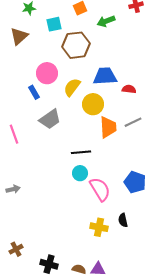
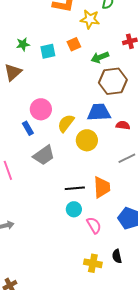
cyan square: (54, 24) -> (48, 51), moved
brown hexagon: (76, 45) -> (113, 81), moved
orange trapezoid: (108, 127) -> (102, 187), moved
pink semicircle: (100, 189) -> (94, 225), size x0.7

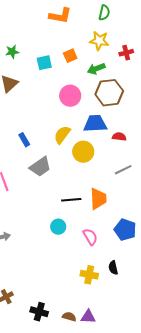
yellow star: (90, 19) -> (99, 41), moved
green star: (23, 44) -> (12, 52), moved
pink circle: (41, 109) -> (70, 96), moved
cyan circle: (74, 209) -> (58, 227), moved

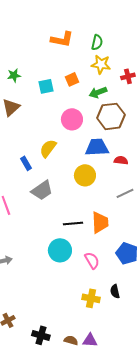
green semicircle: (104, 13) -> (97, 42), moved
yellow semicircle: (62, 135) -> (48, 148), moved
cyan circle: (58, 227) -> (60, 250), size x1.5

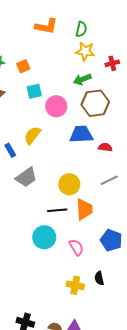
orange square: (72, 79) -> (23, 66), moved
cyan square: (46, 86) -> (34, 91), moved
yellow circle: (85, 175) -> (69, 184), moved

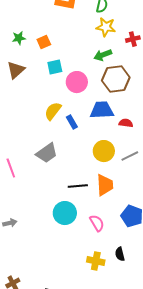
blue rectangle: (10, 150) -> (72, 122), moved
yellow circle: (69, 184) -> (104, 151), moved

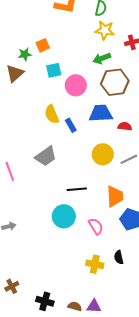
green star: (19, 38) -> (25, 54), moved
yellow semicircle: (53, 111) -> (52, 114), turned -60
orange trapezoid: (105, 185) -> (115, 196), moved

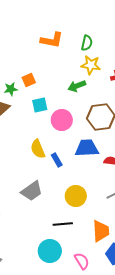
green arrow: (102, 58) -> (77, 86), moved
yellow circle: (103, 154) -> (76, 196), moved

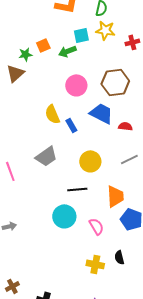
green arrow: (77, 86) -> (67, 51), moved
cyan square: (40, 105) -> (81, 35), moved
blue trapezoid: (87, 148) -> (101, 113), turned 30

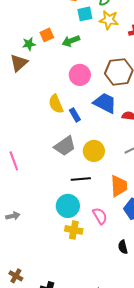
cyan square: (81, 35) -> (85, 14), moved
gray trapezoid: (46, 156) -> (65, 146), moved
yellow cross: (95, 264) -> (74, 230), moved
brown cross: (12, 286) -> (16, 276), turned -32

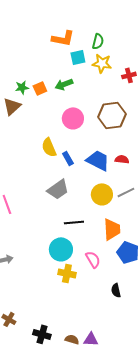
orange square: (47, 35) -> (40, 88), moved
blue trapezoid: (105, 103) -> (98, 160), moved
yellow circle: (94, 151) -> (102, 194), moved

